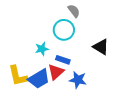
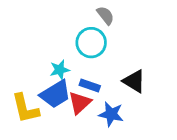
black triangle: (101, 47) -> (134, 81), moved
blue trapezoid: (39, 79) -> (55, 94), moved

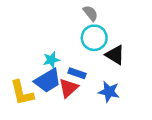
cyan circle: (91, 43) -> (94, 38), moved
black triangle: (134, 81) -> (115, 55), moved
blue star: (111, 114) -> (109, 92), moved

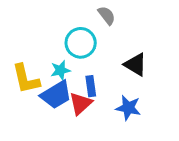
cyan circle: (94, 38) -> (81, 43), moved
blue rectangle: (77, 73) -> (91, 86), turned 63
yellow L-shape: (22, 93) -> (26, 79), moved

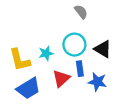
cyan circle: (81, 43) -> (74, 45), moved
blue rectangle: (91, 86) -> (80, 69), moved
blue trapezoid: (56, 95) -> (28, 88), moved

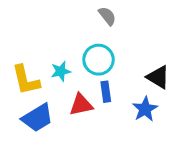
black triangle: (103, 49) -> (158, 77), moved
red triangle: (61, 79) -> (81, 105), turned 30
blue star: (97, 82) -> (145, 109), moved, turned 30

